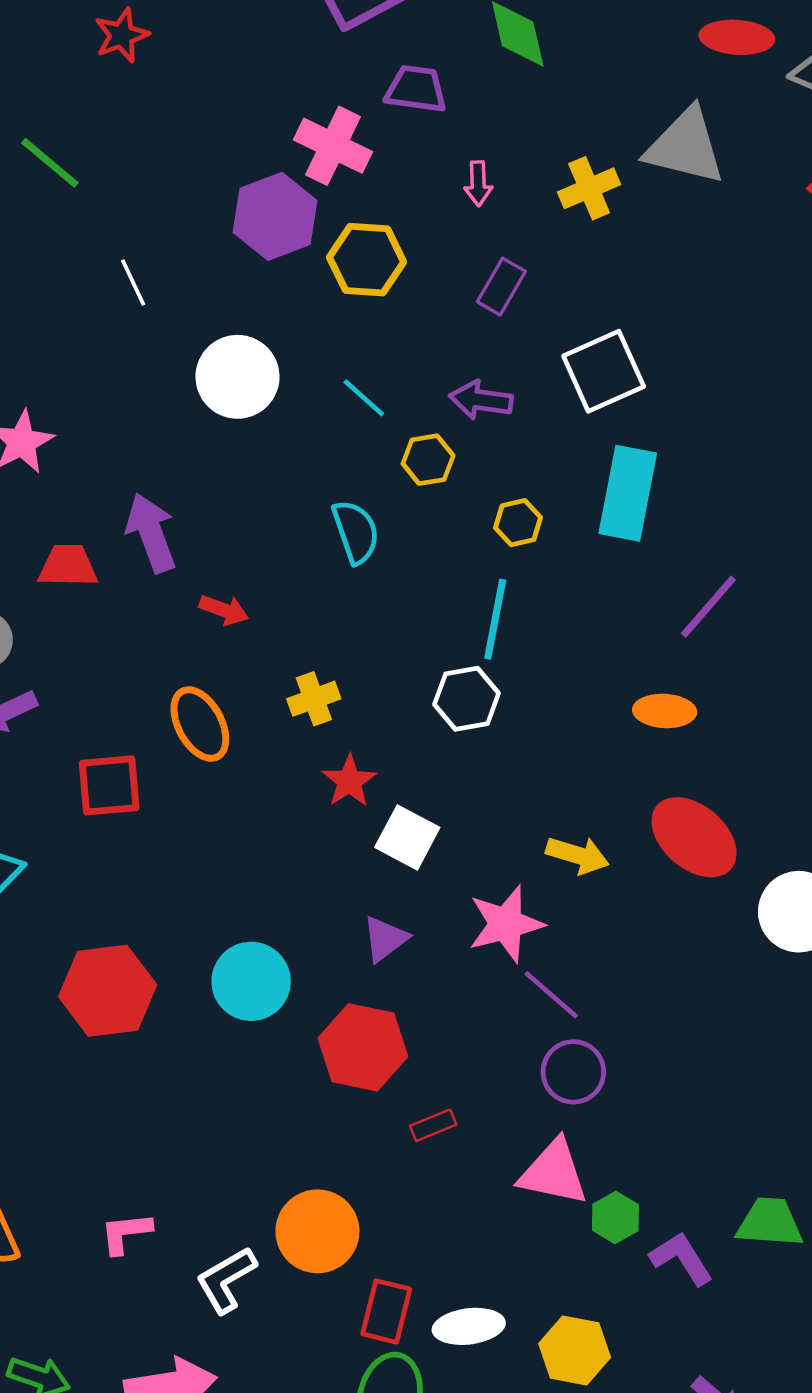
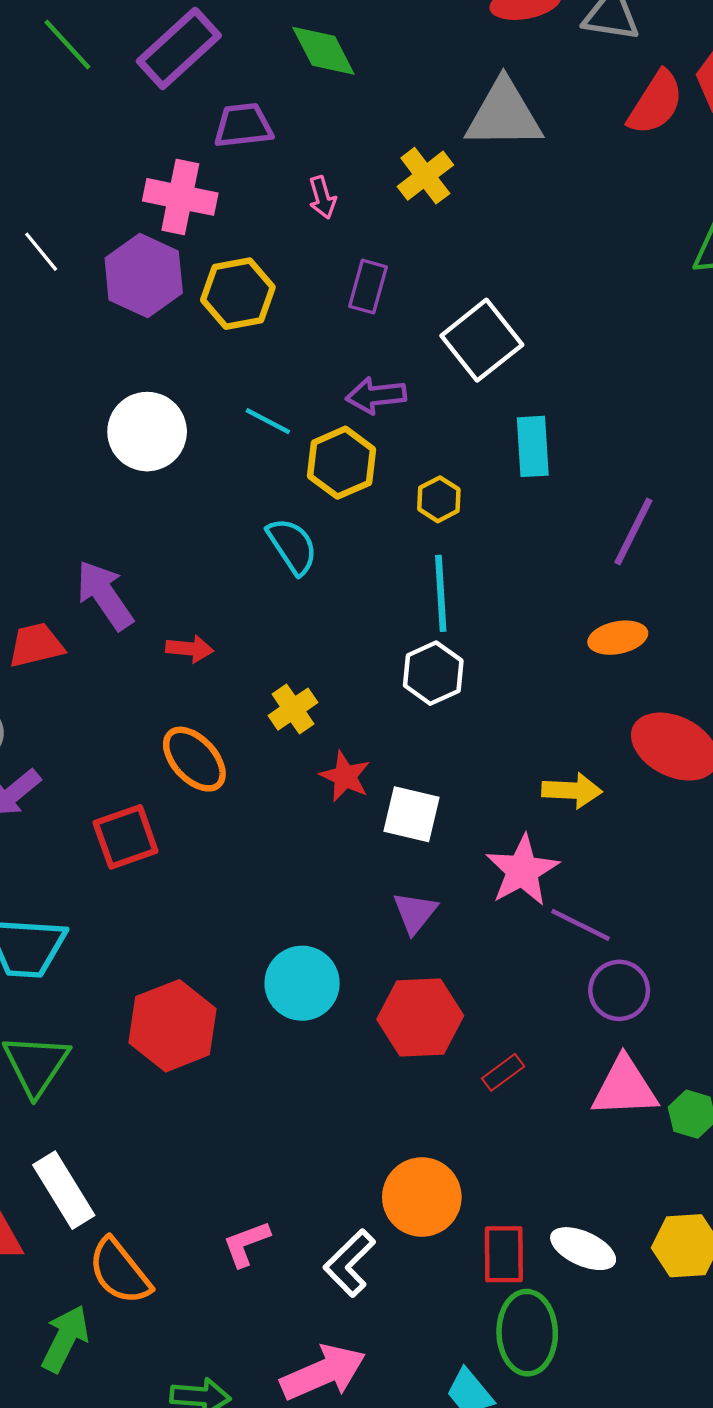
white line: (133, 282) -> (41, 252), moved
yellow hexagon: (428, 460) -> (342, 463), size x1.4
cyan rectangle: (628, 493) -> (533, 446), size x0.7
white ellipse: (469, 1326) -> (583, 1249), turned 46

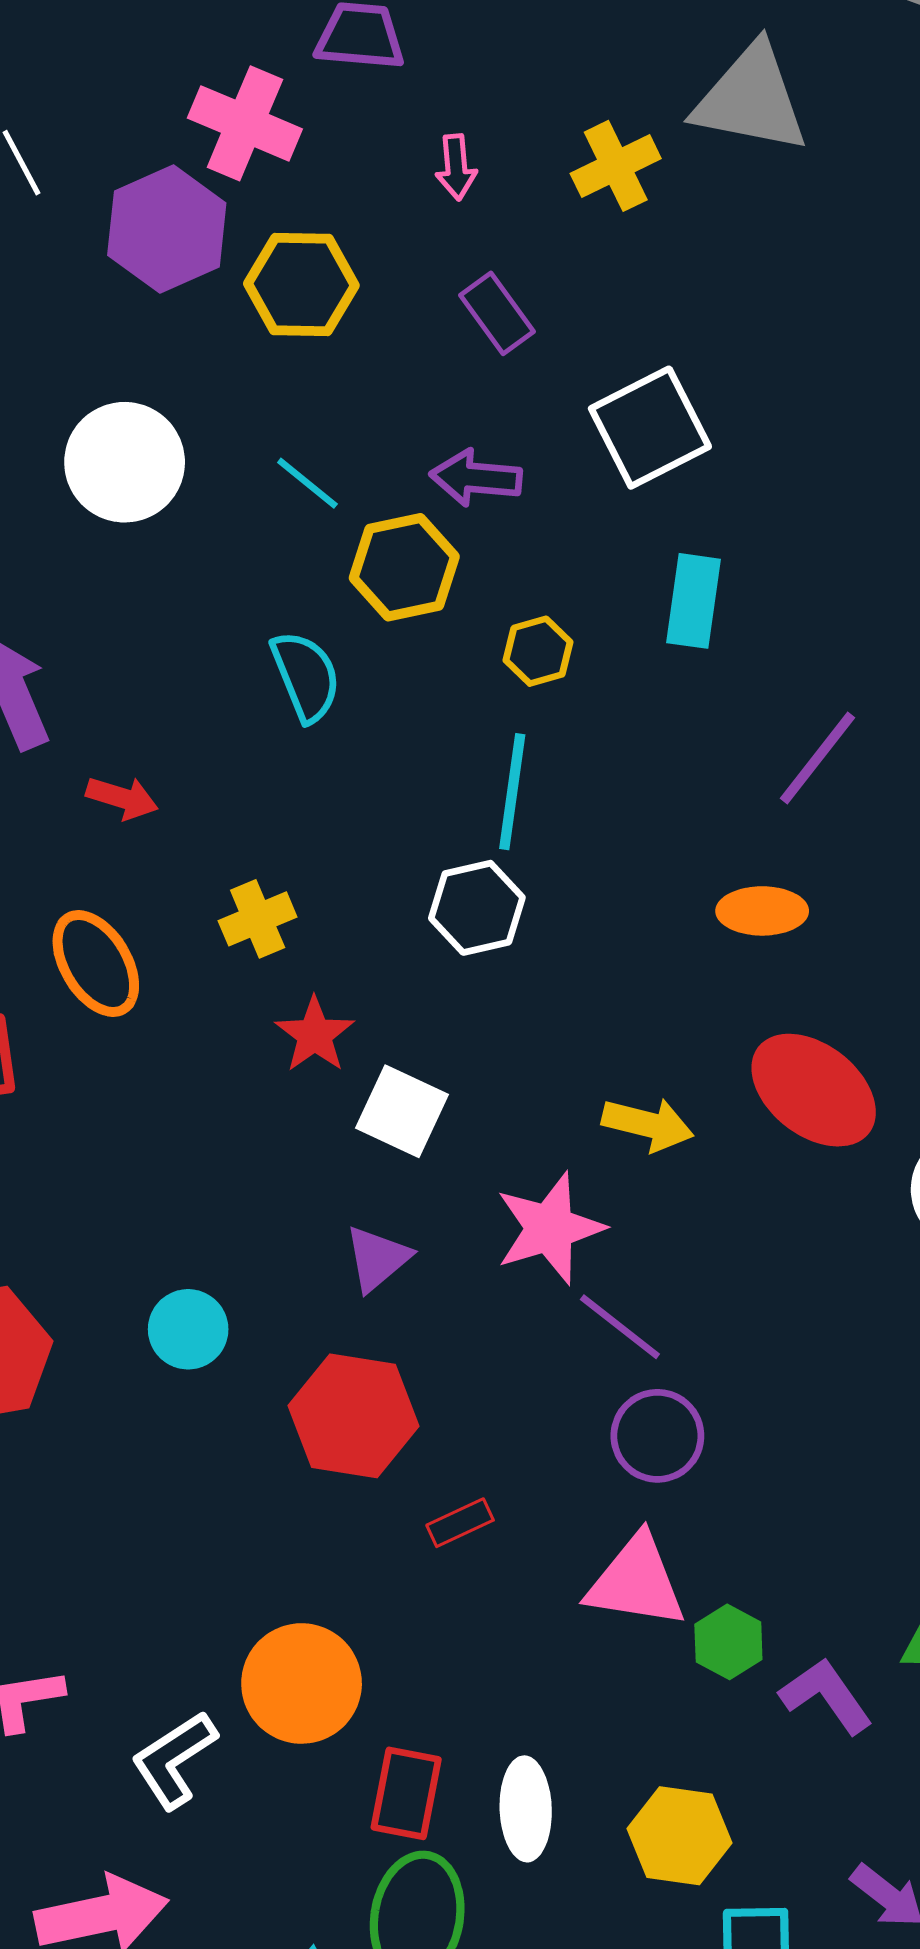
purple rectangle: (368, 287) -> (497, 313), turned -63
cyan circle: (302, 983) -> (188, 1329), size x0.7
white ellipse: (583, 1249) -> (526, 1809), turned 52

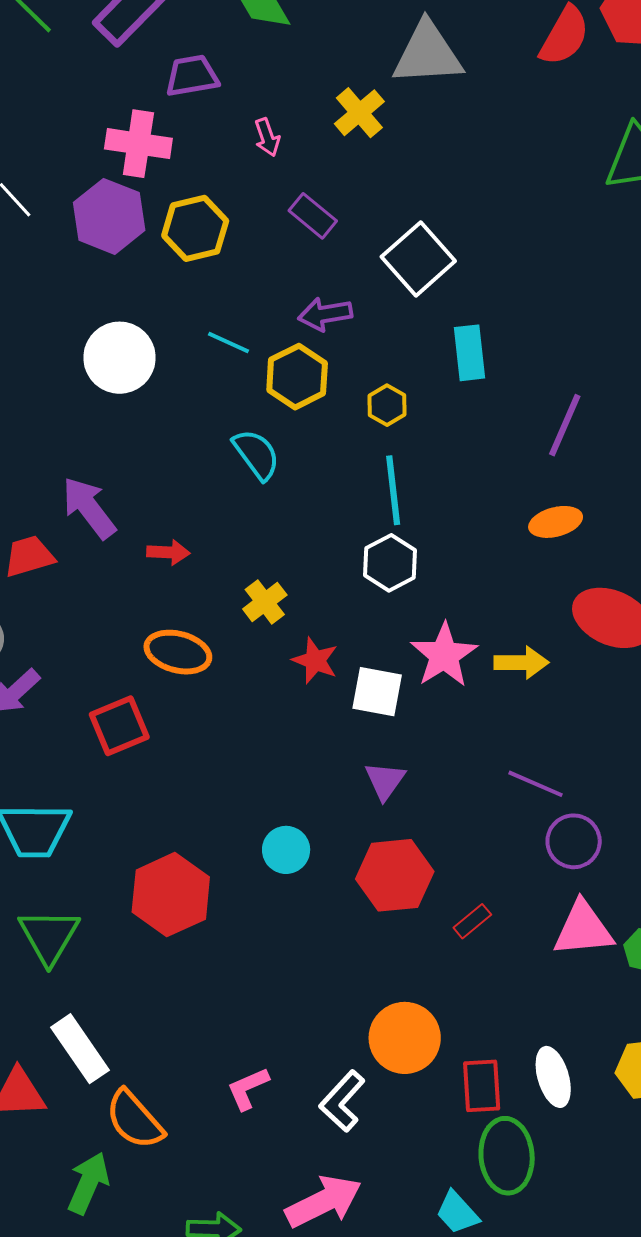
orange ellipse: (96, 963) -> (178, 652), turned -30
pink star: (550, 1228) -> (444, 655), moved

